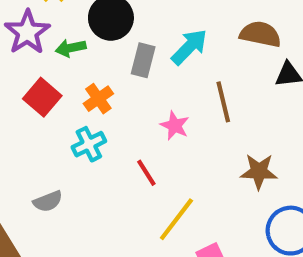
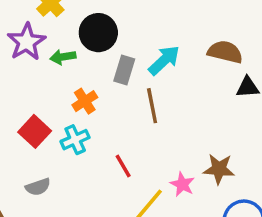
red square: (42, 97) -> (35, 131), moved
brown line: (223, 102) -> (152, 106), moved
pink star: (175, 126) -> (182, 184), moved

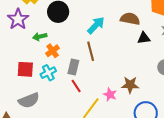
green arrow: (63, 57) -> (40, 37), moved
gray rectangle: (124, 70) -> (73, 67), moved
red square: (35, 131) -> (25, 69), turned -36
gray semicircle: (38, 187) -> (29, 100), size x1.5

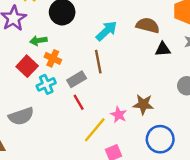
orange cross: (53, 51) -> (53, 58), turned -32
gray rectangle: (73, 67) -> (77, 79), turned 42
red square: (25, 69) -> (27, 66), moved, turned 36

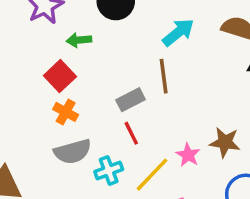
orange cross: (53, 58) -> (66, 112), moved
cyan cross: (46, 84) -> (109, 170), moved
gray semicircle: (21, 116) -> (73, 152), moved

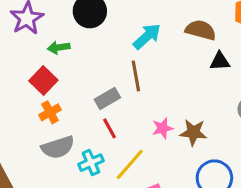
orange cross: (66, 112) -> (50, 112), turned 35
pink star: (188, 155) -> (163, 128), moved, turned 30

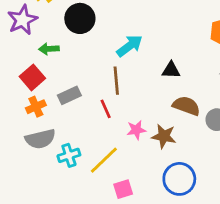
brown semicircle: (201, 30) -> (186, 106), moved
black triangle: (220, 61) -> (171, 70), moved
gray rectangle: (107, 98) -> (69, 95), moved
red line: (109, 128) -> (106, 109), moved

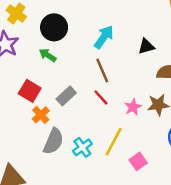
green arrow: (49, 49) -> (48, 55), moved, turned 54
gray semicircle: (40, 139) -> (53, 141), turned -36

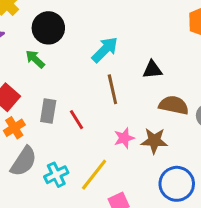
brown line: (102, 70) -> (112, 89), moved
gray rectangle: (66, 96) -> (48, 111), turned -48
red line: (101, 97) -> (77, 120), moved

